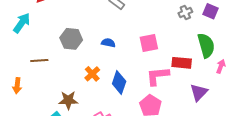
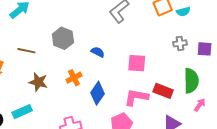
purple square: (210, 11) -> (205, 49), turned -35
brown star: (68, 100) -> (38, 82), moved

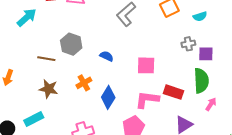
cyan semicircle: (183, 12) -> (200, 16), moved
purple square: (205, 49) -> (206, 54), moved
brown line: (26, 51) -> (46, 59), moved

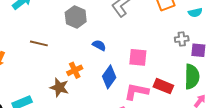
gray hexagon: (71, 44) -> (76, 17), moved
brown star: (49, 89) -> (59, 87), moved
blue diamond: (108, 97) -> (109, 77), moved

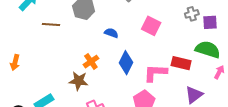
brown line: (39, 43) -> (51, 25), moved
pink square: (138, 57) -> (151, 26), moved, turned 30
green semicircle: (192, 77) -> (208, 49), turned -65

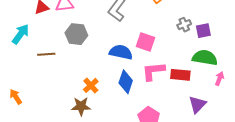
blue semicircle: (111, 33) -> (121, 52), moved, size x1.6
orange arrow: (15, 62) -> (16, 97), turned 140
pink L-shape: (155, 73) -> (153, 71), moved

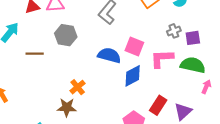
pink L-shape: (153, 71) -> (162, 58), moved
red rectangle: (180, 75) -> (158, 105), moved, turned -66
blue diamond: (126, 82) -> (133, 76), moved, turned 40

